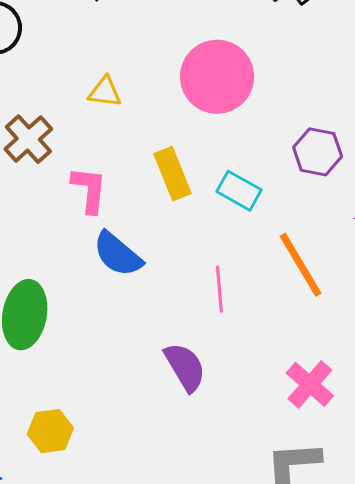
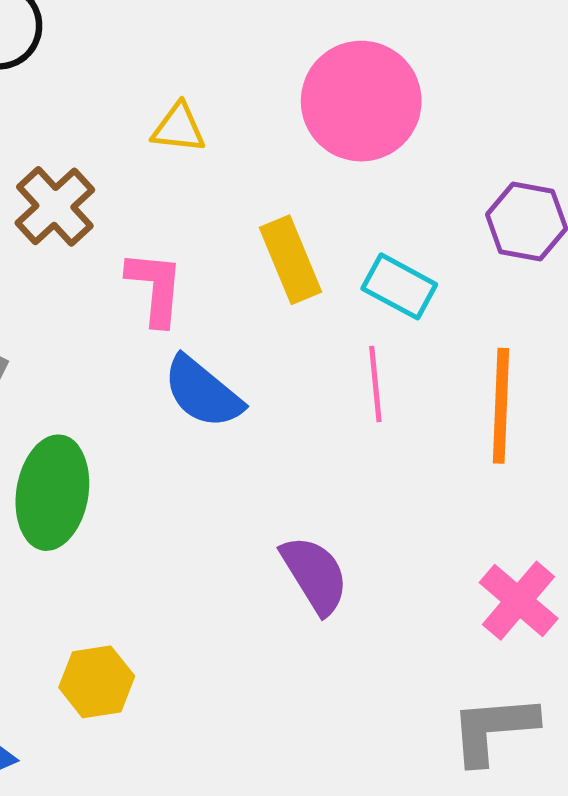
orange line: (301, 265) -> (501, 406), turned 34
pink line: (219, 289) -> (375, 384), moved

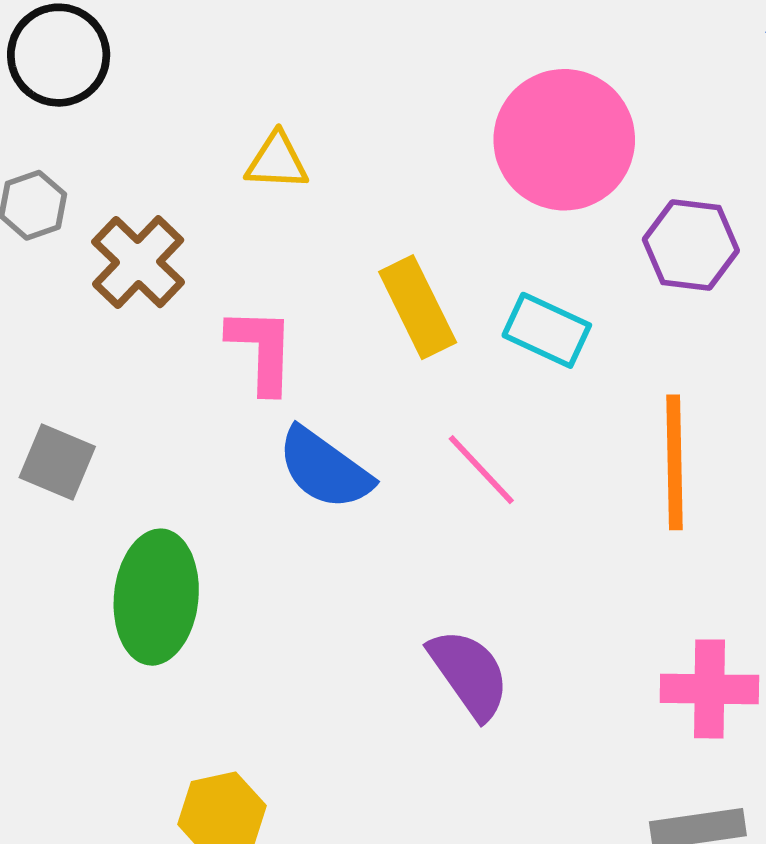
pink circle: (361, 101) -> (564, 140), moved
pink line: (375, 384) -> (481, 470), moved, turned -34
pink cross: (519, 601) -> (709, 689), turned -36

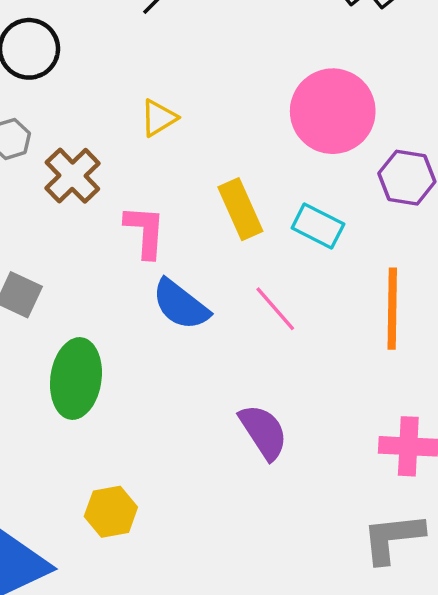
yellow triangle: (277, 161) -> (159, 118), turned -36

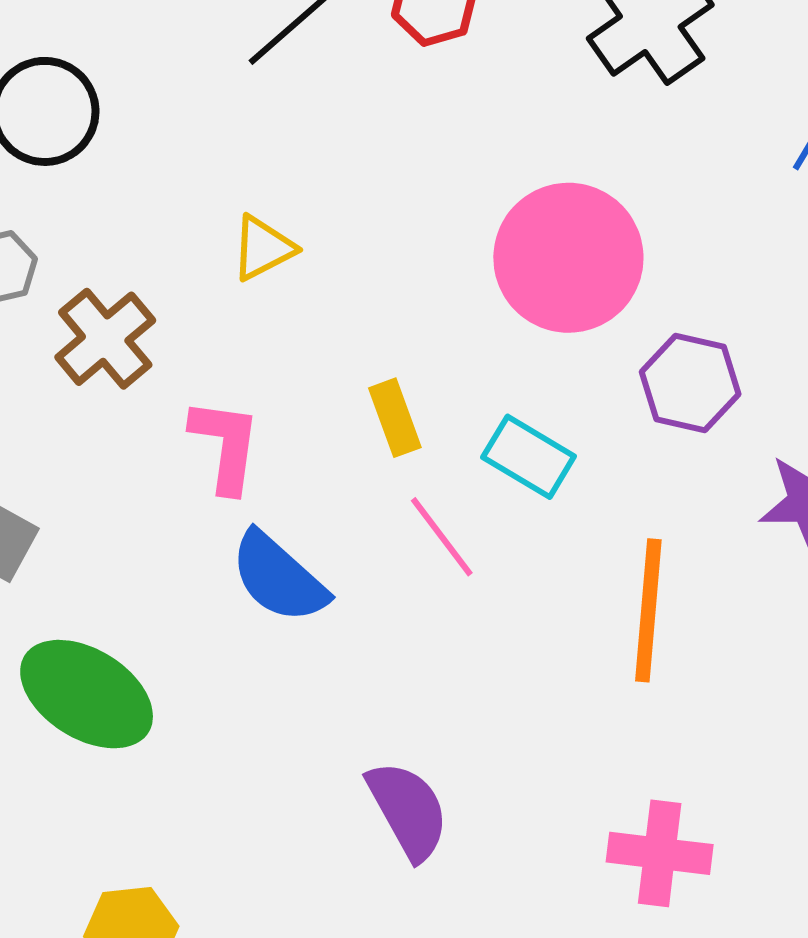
yellow rectangle: (240, 209) -> (395, 418), size x0.7
pink line: (275, 309) -> (442, 537), moved
green ellipse: (76, 379) -> (87, 694), turned -70

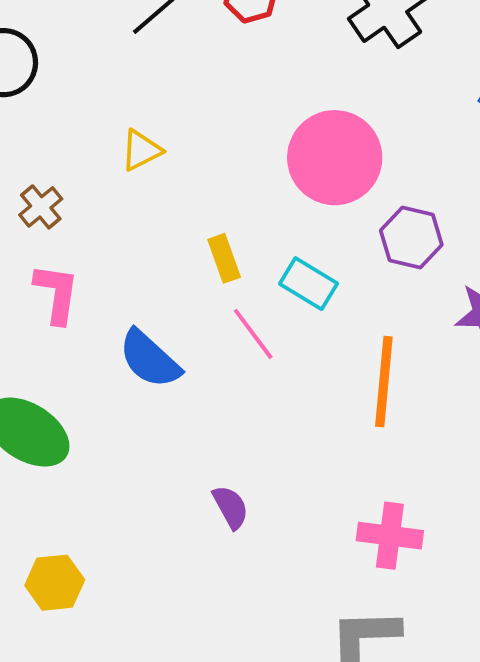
brown cross: (105, 339) -> (41, 207), size x0.7
pink L-shape: (225, 445) -> (57, 294), moved
purple semicircle: (408, 810) -> (231, 507), size x0.7

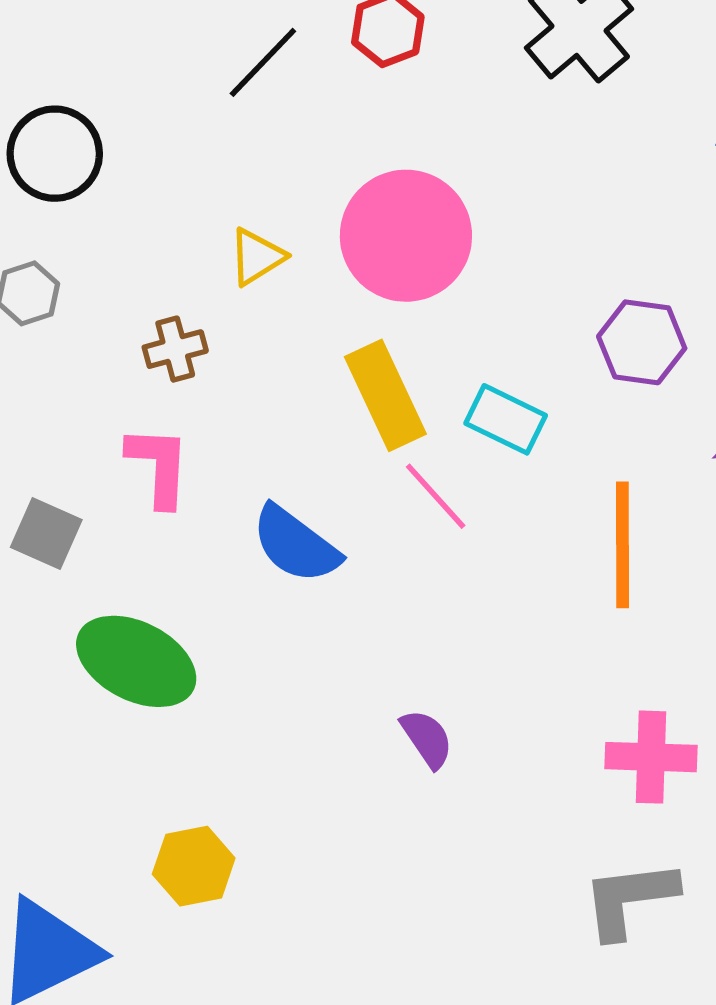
pink circle: (335, 158) -> (406, 236), moved
brown cross: (41, 207) -> (175, 349), moved, turned 30
yellow rectangle: (224, 258) -> (385, 395), size x1.6

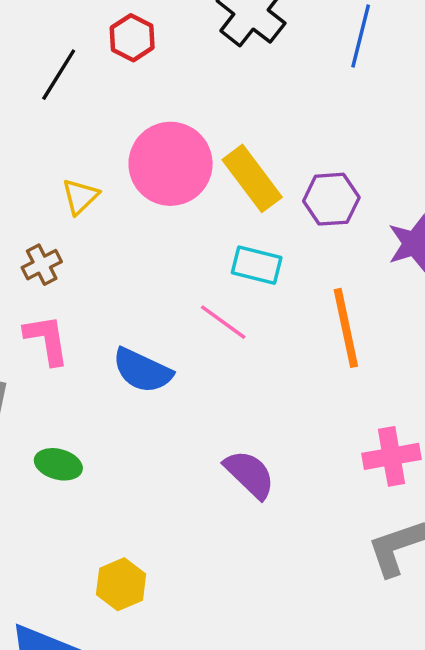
yellow rectangle: (385, 395) -> (252, 178), moved
green ellipse: (136, 661) -> (58, 464), size x0.6
purple semicircle: (427, 739) -> (250, 474), size x1.4

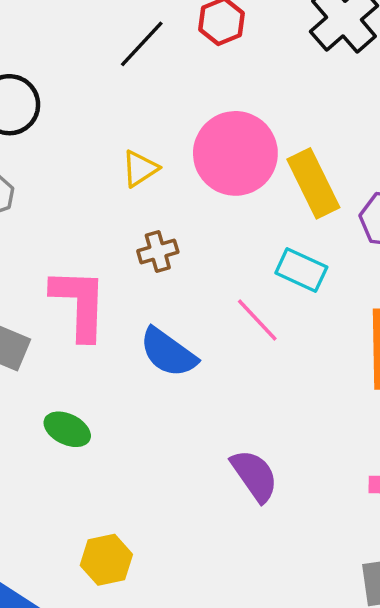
brown cross: (42, 265) -> (158, 252), moved
pink L-shape: (47, 340) -> (79, 304), size x1.4

